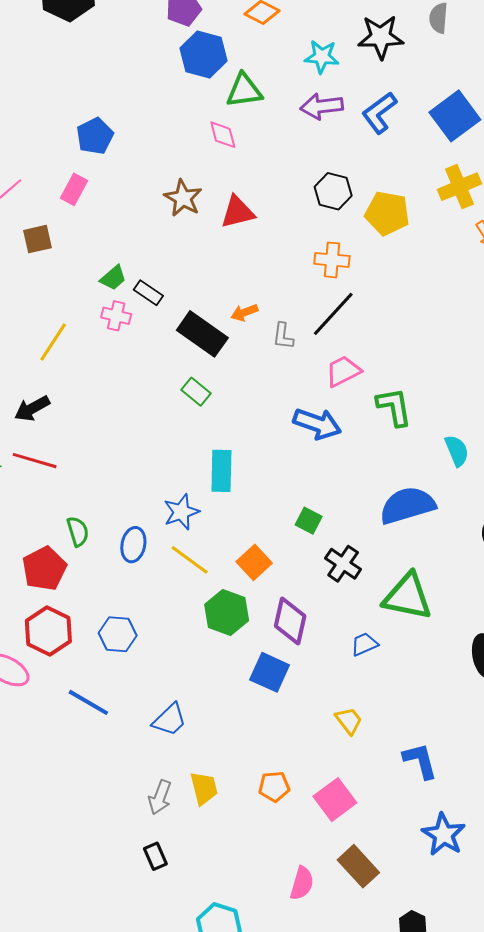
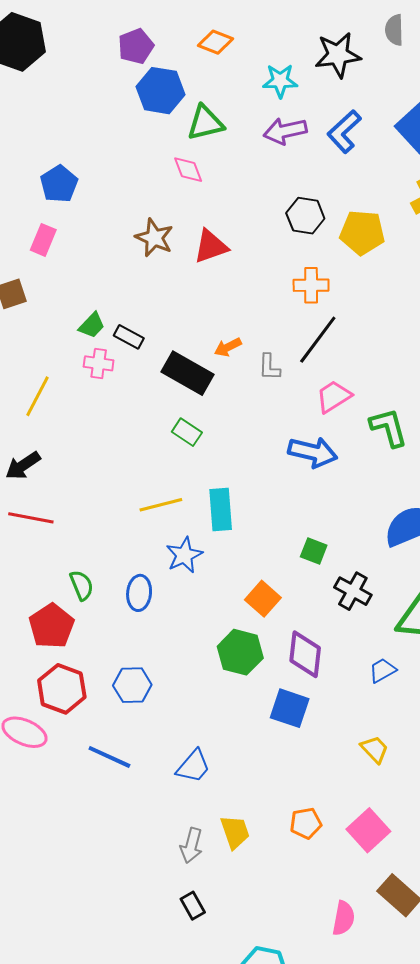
yellow line: (190, 560) -> (161, 505), moved, turned -45

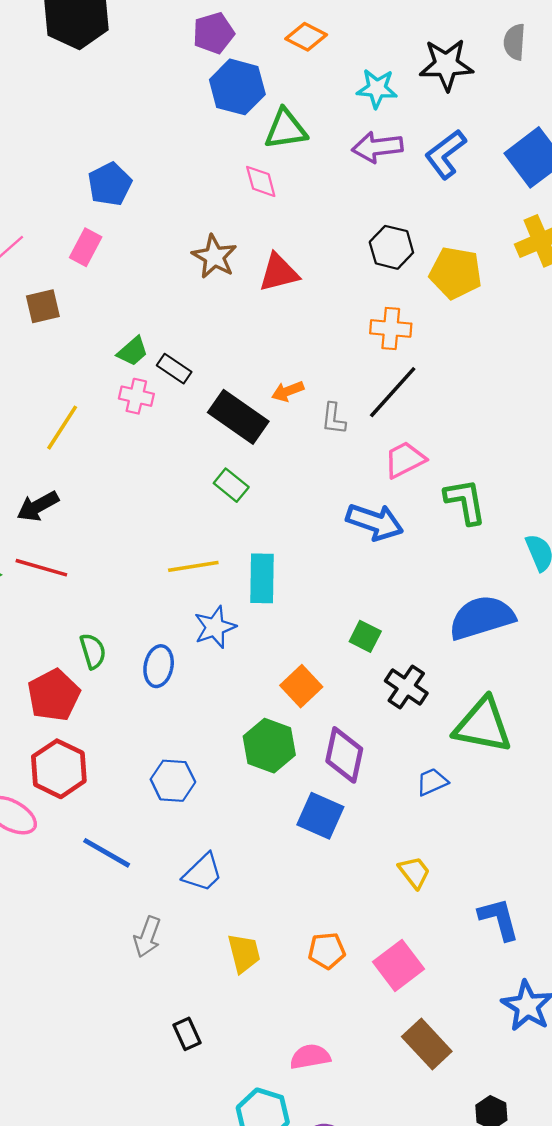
blue hexagon: (132, 685) -> (173, 781), moved
gray arrow: (191, 846) -> (147, 937), moved
pink semicircle: (344, 918) -> (310, 1057), moved, turned -116

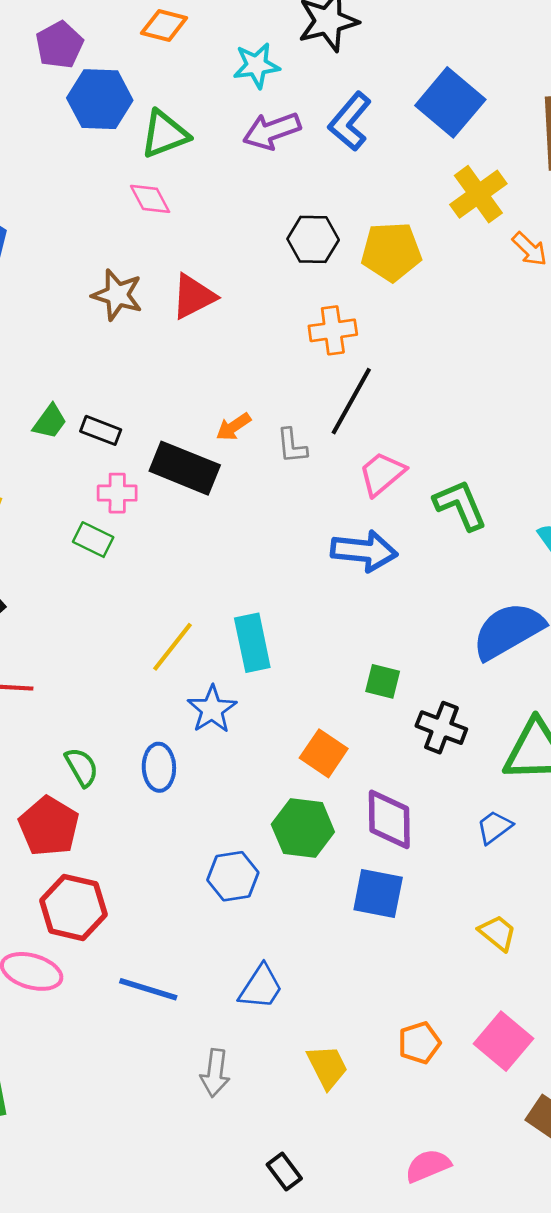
pink cross: (136, 396) -> (117, 493), moved
green rectangle: (231, 485) -> (93, 540), moved
yellow line: (193, 566) -> (172, 647), turned -30
blue hexagon: (173, 781) -> (233, 876), moved

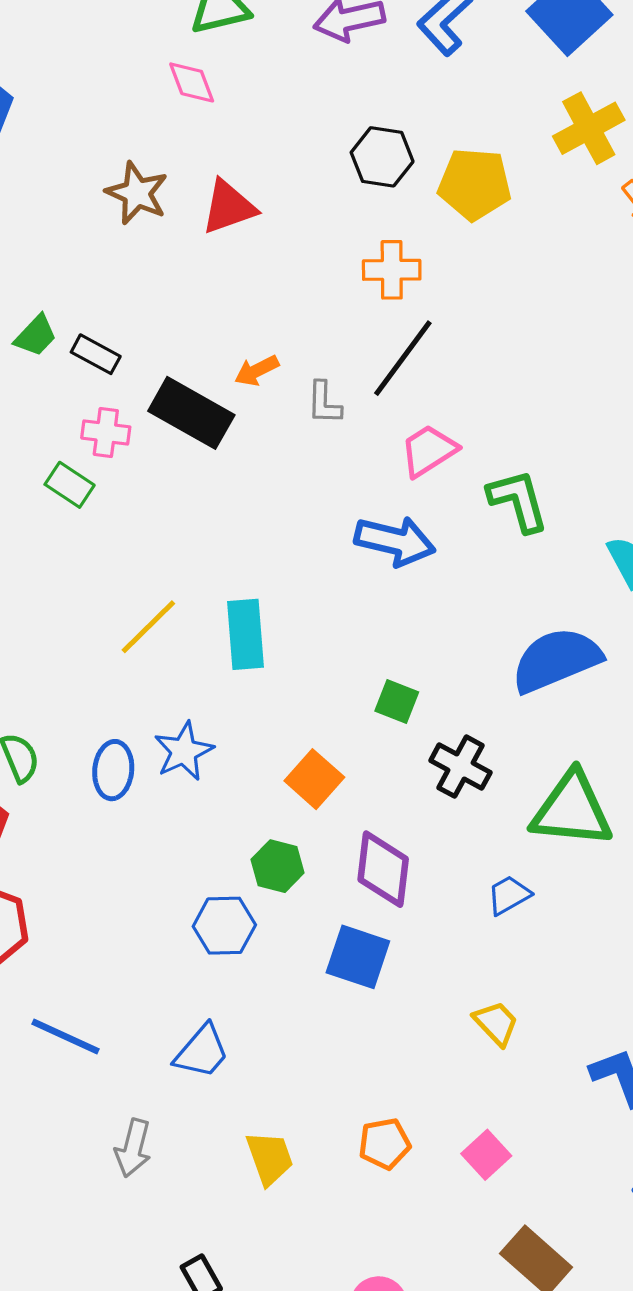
blue star: (212, 709) -> (184, 751), moved
green hexagon: (303, 828) -> (278, 866), size x0.7
blue hexagon: (233, 876) -> (224, 926), moved
pink square: (503, 1041) -> (486, 1155), size x0.7

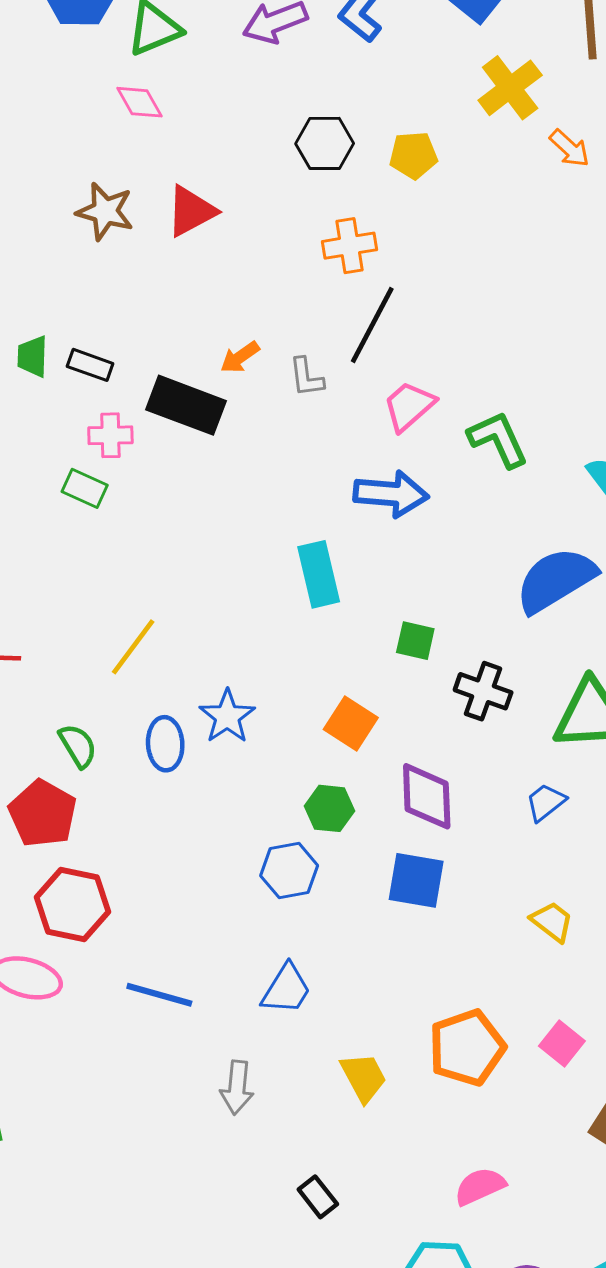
yellow pentagon: (475, 184) -> (413, 155), size x0.7
green trapezoid: (36, 336) -> (32, 356), turned 147
yellow line: (148, 627) -> (133, 647), moved
cyan rectangle: (245, 634) -> (319, 574), moved
orange pentagon: (385, 1144) -> (467, 1048), size x1.6

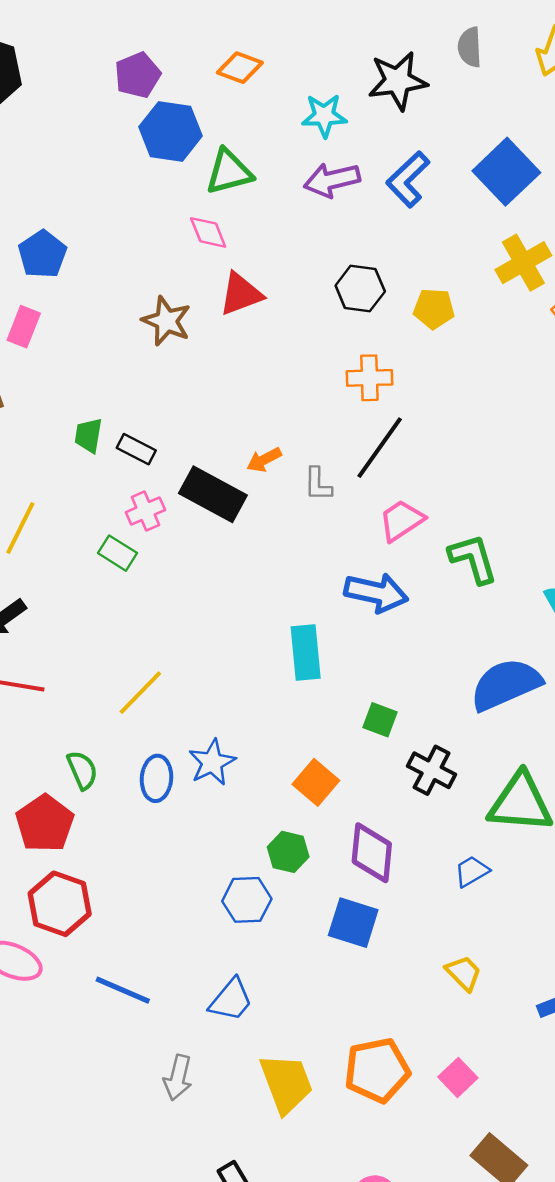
red triangle: (191, 211) -> (241, 294), moved
pink cross: (110, 435) -> (145, 511), turned -30
yellow trapezoid: (364, 1077) -> (286, 1083), size x1.4

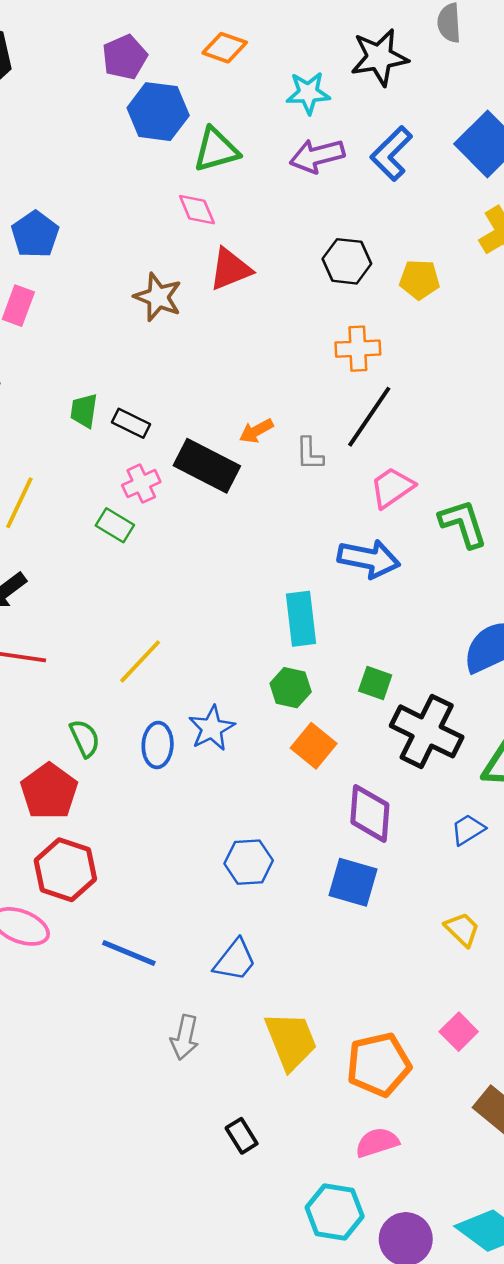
black cross: (432, 770) -> (427, 731), size x1.5
green hexagon: (288, 852) -> (291, 688), moved
orange pentagon: (377, 1070) -> (379, 1064), moved

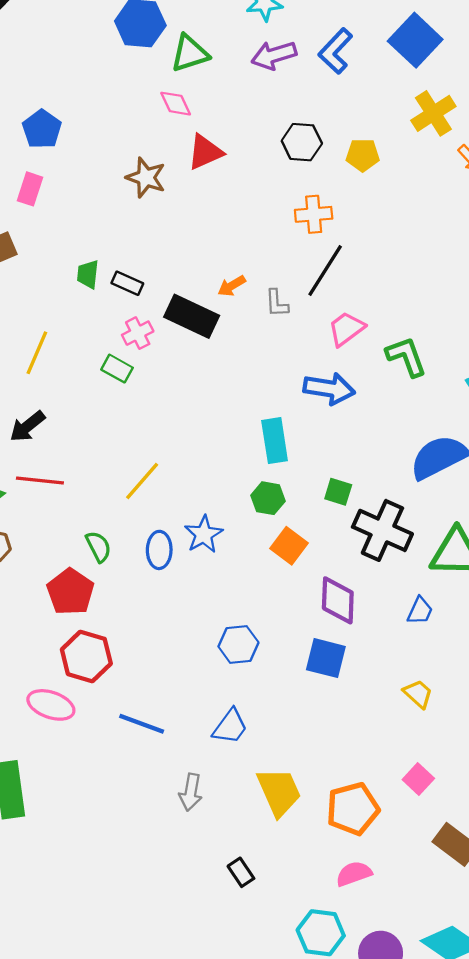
blue trapezoid: (468, 830) -> (420, 611), turned 148

